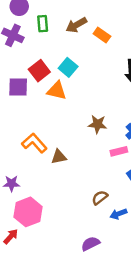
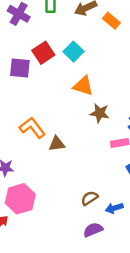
orange triangle: (57, 91) -> (83, 86), moved
brown semicircle: (100, 198) -> (89, 198), moved
purple semicircle: (90, 244) -> (93, 230), moved

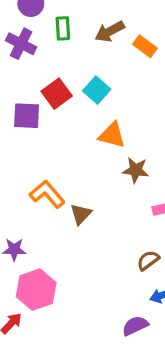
brown triangle: (57, 144) -> (81, 214), turned -36
brown semicircle: (89, 198) -> (148, 260), moved

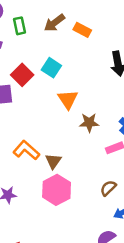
orange triangle: (112, 135) -> (68, 99), turned 50
pink hexagon: (36, 290) -> (57, 190), moved

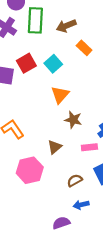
green rectangle: (19, 26) -> (35, 20), size x1.6
orange rectangle: (82, 30) -> (84, 48), moved
brown triangle: (53, 161) -> (55, 147), moved

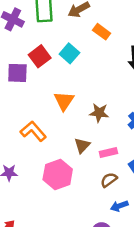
orange triangle: (60, 95) -> (64, 101), moved
pink rectangle: (89, 147) -> (108, 152), moved

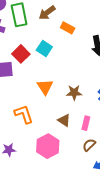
orange L-shape: (33, 131) -> (24, 114), turned 30
brown triangle: (82, 145) -> (64, 120), turned -32
pink rectangle: (108, 152) -> (86, 123), turned -56

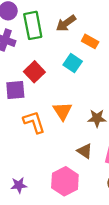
cyan square: (44, 48) -> (73, 63), moved
orange L-shape: (24, 114) -> (34, 122), moved

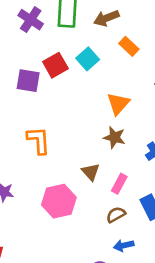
cyan square: (73, 63) -> (88, 59), moved
orange triangle: (62, 111) -> (118, 104), moved
orange L-shape: (34, 122) -> (38, 140), moved

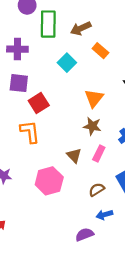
purple cross: (31, 20) -> (17, 49), moved, turned -30
red square: (55, 65) -> (39, 103), moved
pink rectangle: (119, 184) -> (99, 153), moved

